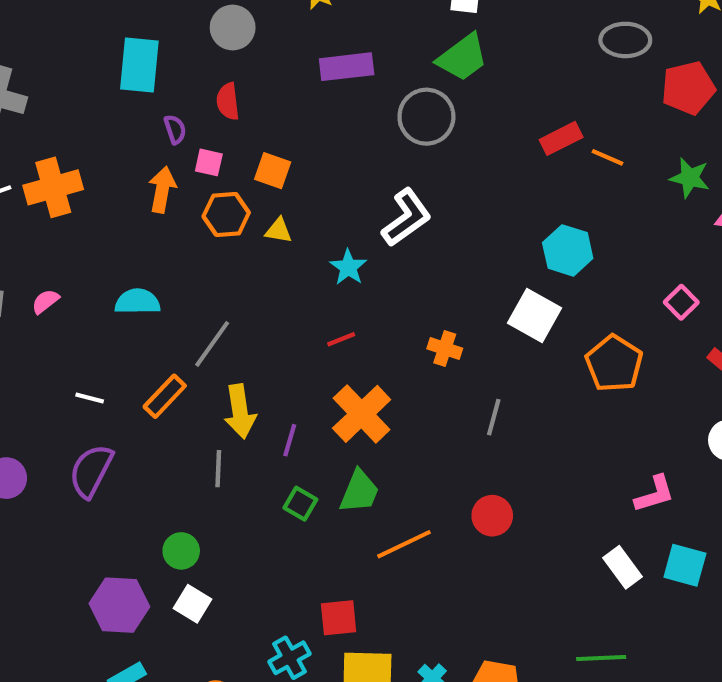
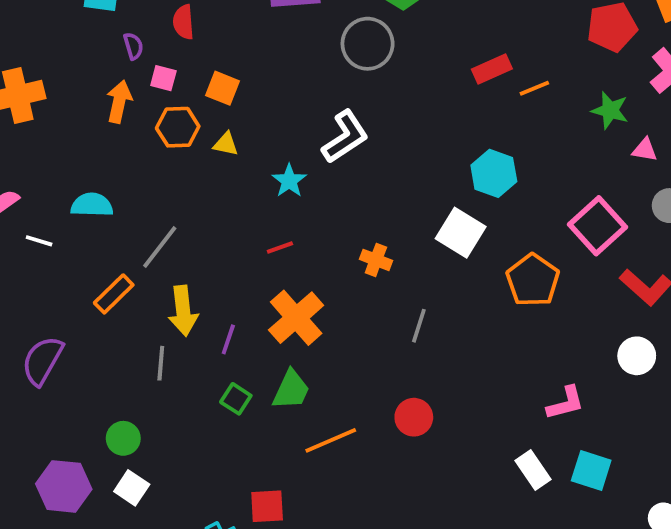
orange line: (608, 157) -> (534, 88), turned -48
pink square: (681, 302) -> (598, 226), size x1.8
white line: (90, 398) -> (39, 241), moved

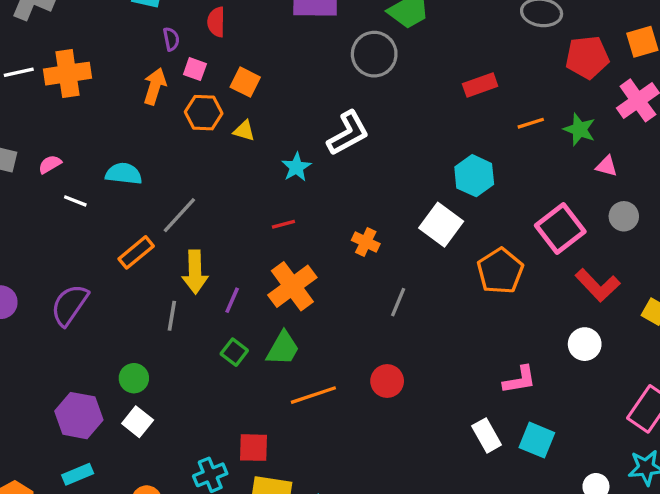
orange line: (534, 88) -> (531, 123), moved

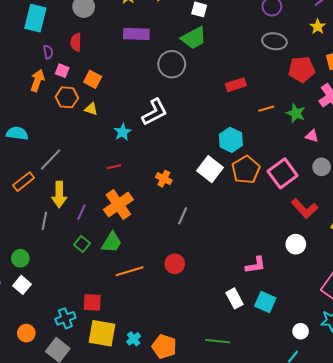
orange pentagon: (500, 271) -> (246, 170), moved

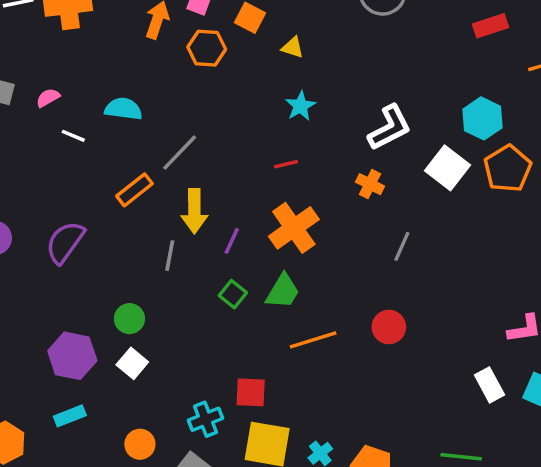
yellow triangle: (91, 109) -> (293, 47), moved
white L-shape: (155, 112) -> (390, 128), moved

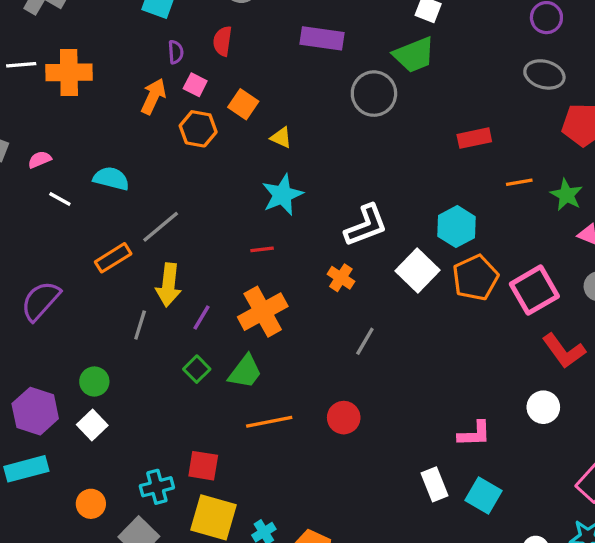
cyan star: (300, 106) -> (282, 195), size x1.4
cyan rectangle: (70, 416) -> (26, 469), size x1.4

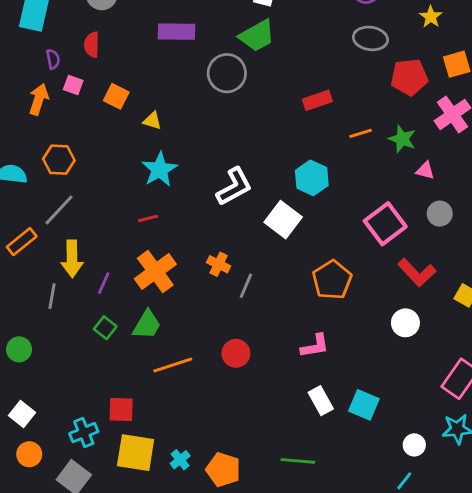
orange hexagon: (198, 129) -> (59, 160), moved
orange cross: (341, 278) -> (219, 264), moved
orange pentagon: (475, 278) -> (332, 280), moved
white square: (92, 425) -> (22, 414), moved
pink L-shape: (474, 434) -> (315, 346), moved

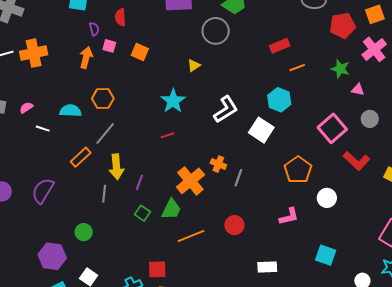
yellow triangle: (152, 121) -> (194, 65), moved, turned -48
orange line: (361, 133) -> (297, 68), moved
orange cross: (155, 272) -> (190, 181), moved
white circle: (405, 323) -> (327, 198), moved
white rectangle: (321, 401) -> (267, 267), moved, turned -60

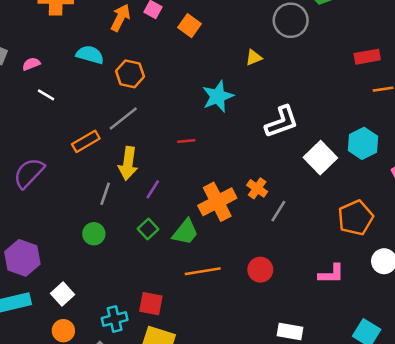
cyan hexagon: (279, 100) -> (363, 143), moved
cyan semicircle: (71, 111) -> (90, 55), moved
red line: (167, 135) -> (186, 141), moved
green circle: (84, 232) -> (94, 234), moved

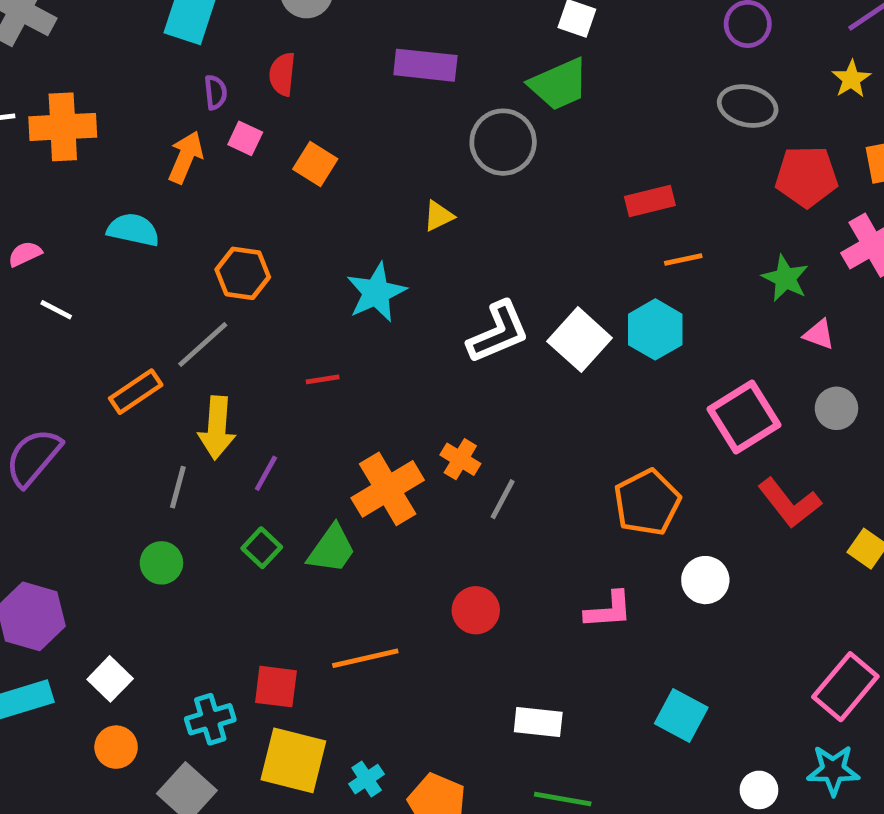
orange hexagon: (130, 74) -> (243, 273), moved
cyan hexagon: (363, 143) -> (655, 329), moved
white square: (320, 158) -> (580, 340), moved
orange line: (203, 271) -> (365, 658), moved

